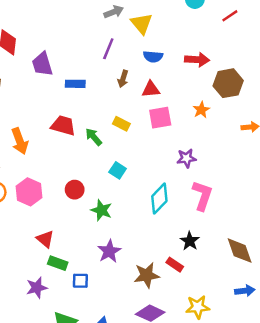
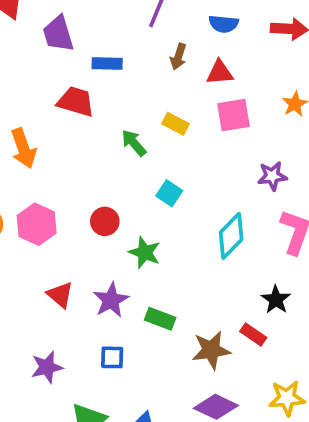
red trapezoid: (63, 126) -> (76, 102), moved
purple star: (109, 251) -> (111, 300), moved
green rectangle: (58, 263) -> (160, 319), moved

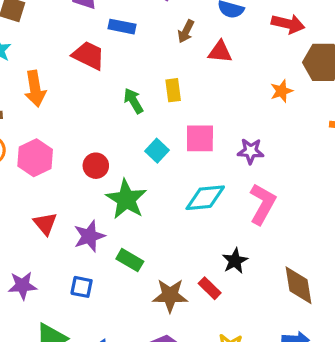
pink square: (233, 115) -> (200, 138), moved
yellow rectangle: (175, 124) -> (173, 90), turned 45
cyan diamond: (231, 236) -> (205, 198), turned 30
green star: (145, 253) -> (126, 199), size x1.4

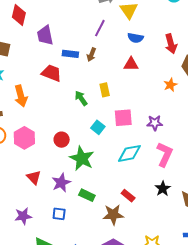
red arrow: (288, 24) -> (171, 44), turned 66
brown arrow: (186, 31) -> (91, 55), moved
black star: (235, 261) -> (163, 188), moved
red rectangle: (210, 288) -> (128, 196), moved

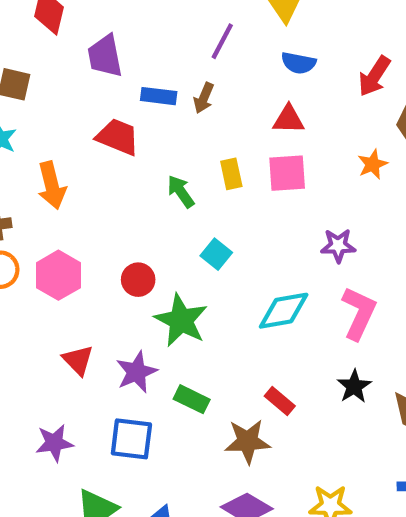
red arrow: (171, 44) -> (374, 76), turned 48
pink square: (123, 118) -> (287, 173), moved
blue square: (59, 214) -> (131, 439), size x1.5

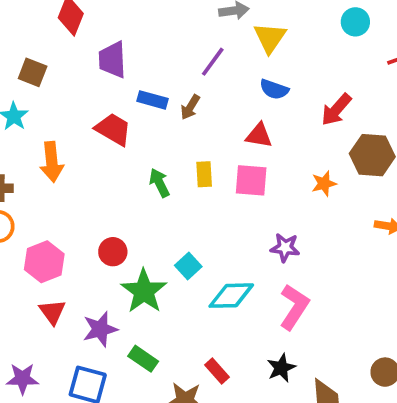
cyan square: (216, 254) -> (188, 266), moved
pink hexagon: (58, 275) -> (44, 262), moved

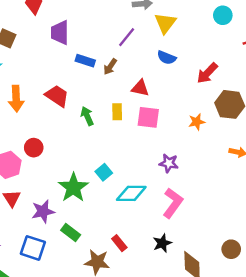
red trapezoid: (113, 129) -> (57, 96), moved
red triangle: (259, 135) -> (140, 88), moved
red circle: (113, 252) -> (34, 148), moved

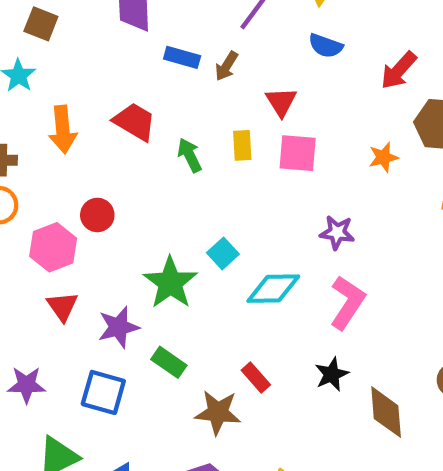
red triangle: (140, 88) -> (281, 102), turned 48

